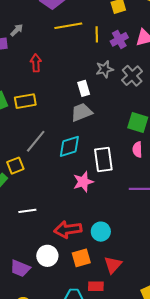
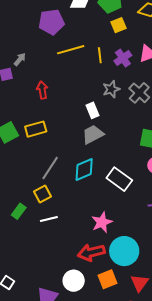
white rectangle: (103, 159) -> (119, 179), turned -40
yellow square: (15, 166) -> (43, 194), moved
pink star: (83, 182) -> (102, 222), moved
white line: (27, 211) -> (49, 219), moved
cyan circle: (101, 232) -> (124, 251), size x1.5

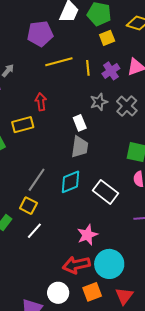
red arrow: (42, 90) -> (41, 102), moved
yellow rectangle: (36, 129) -> (23, 125), moved
gray trapezoid: (93, 134) -> (80, 147), turned 125
yellow square: (43, 194) -> (28, 206), turned -36
white line: (49, 219) -> (34, 231), turned -36

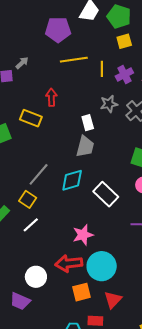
yellow rectangle: (23, 125) -> (31, 118), turned 30
white circle: (58, 293) -> (36, 277), moved

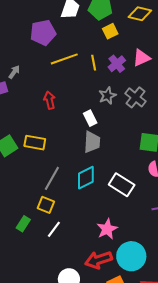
yellow rectangle: (31, 118) -> (35, 143), moved

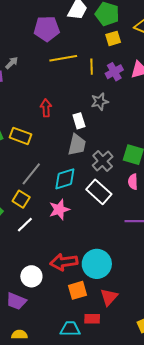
gray cross: (136, 97) -> (103, 161), moved
red arrow: (50, 100) -> (46, 108), moved
pink star: (107, 229) -> (59, 209), moved

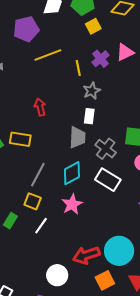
yellow line: (92, 67) -> (78, 68), moved
white rectangle: (79, 121) -> (89, 116), moved, turned 35

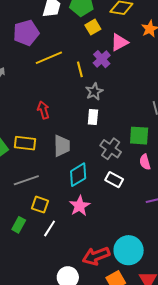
pink triangle: (125, 52) -> (119, 42), moved
gray trapezoid: (77, 137) -> (62, 146), moved
gray line: (38, 175) -> (26, 180), moved, turned 45
white rectangle: (108, 180) -> (114, 180), size x0.7

